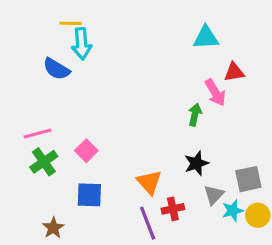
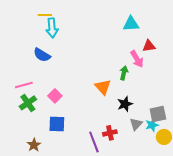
blue semicircle: (56, 69) -> (42, 55), moved
orange triangle: (149, 182) -> (103, 87), moved
cyan star: (233, 211) -> (152, 125), moved

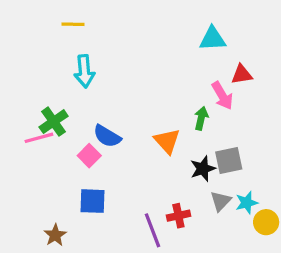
cyan arrow: (52, 28) -> (84, 71), moved
blue semicircle: (42, 55) -> (107, 136), moved
green cross: (28, 103) -> (54, 122), moved
gray square: (158, 114) -> (229, 161), moved

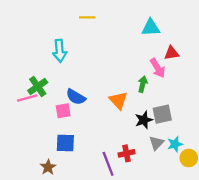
yellow line: (73, 24) -> (87, 17), moved
pink square: (89, 156) -> (63, 111), turned 35
brown star: (55, 235) -> (48, 167), moved

